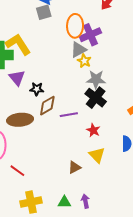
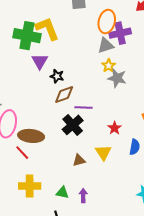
yellow star: (84, 61) -> (109, 66), moved
black cross: (96, 98) -> (73, 125), moved
brown ellipse: (20, 120) -> (31, 136), moved
red star: (93, 130) -> (115, 128), moved

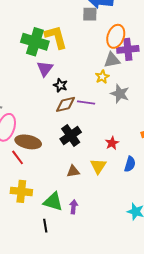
yellow star: (109, 66) -> (102, 77), moved
purple line: (84, 107) -> (86, 103), moved
green triangle: (62, 193) -> (53, 202), size x1.5

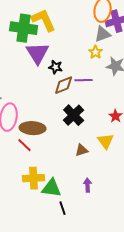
purple triangle: (45, 69) -> (38, 53), size x1.4
green triangle: (53, 202) -> (52, 188), moved

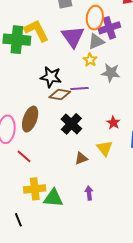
purple triangle: (38, 53) -> (73, 37), moved
black star: (56, 67) -> (51, 77), size x1.5
brown diamond: (64, 85) -> (60, 94), turned 35
brown ellipse: (33, 128) -> (30, 119), moved, turned -70
black line: (63, 208) -> (18, 220), moved

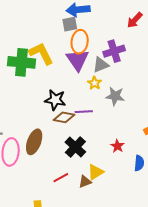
orange ellipse: (95, 18) -> (80, 42), moved
yellow triangle: (105, 148) -> (96, 172), moved, turned 36
red line: (24, 156) -> (61, 178), moved, turned -70

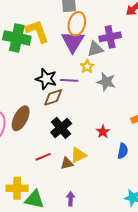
purple line: (84, 112) -> (69, 80), moved
brown diamond: (64, 117) -> (53, 97), turned -35

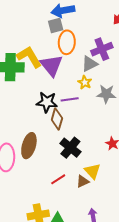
purple triangle: (73, 42) -> (51, 65), moved
brown diamond: (53, 97) -> (57, 119), turned -45
yellow triangle: (78, 155) -> (92, 171), turned -36

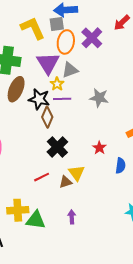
purple cross: (102, 49) -> (92, 38), moved, turned -30
yellow L-shape: (29, 57) -> (33, 28), moved
gray triangle: (90, 64) -> (70, 70), moved
yellow star: (85, 82) -> (57, 84), moved
brown ellipse: (29, 146) -> (16, 89), moved

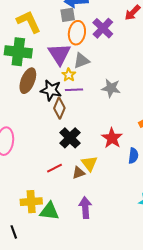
yellow L-shape: (33, 28) -> (29, 22), moved
red star: (99, 148) -> (112, 138), size x1.5
purple arrow: (72, 217) -> (85, 208), size x1.5

